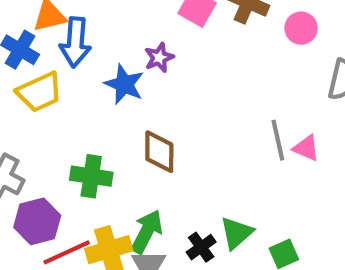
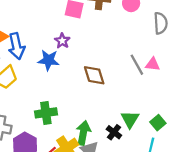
brown diamond: (159, 152) -> (94, 75), moved

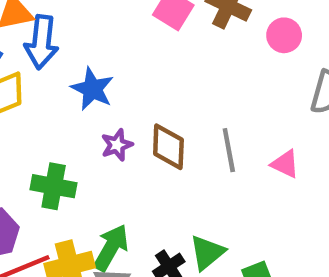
purple star: (62, 41) -> (117, 145), moved
gray line: (137, 65) -> (229, 150), moved

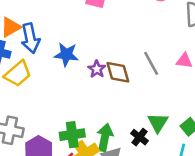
purple star: (117, 145) -> (97, 69), moved
green cross: (54, 186) -> (72, 135), moved

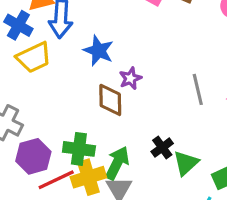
brown diamond: (118, 72) -> (110, 100), moved
black cross: (139, 137) -> (162, 148), moved

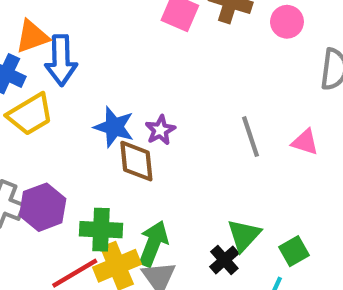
blue star: (98, 51) -> (114, 127), moved
black cross: (162, 148) -> (224, 260), moved
purple hexagon: (33, 156) -> (43, 207), moved

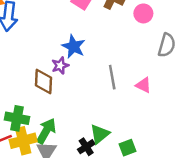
blue star: (114, 127) -> (74, 46), moved

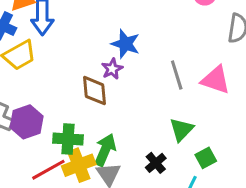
pink triangle: (143, 85) -> (216, 80), size x1.5
green triangle: (100, 134) -> (182, 129), moved

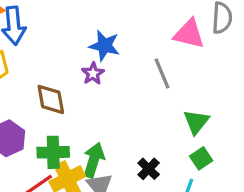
pink triangle: (216, 80) -> (189, 34), moved
brown diamond: (94, 91) -> (51, 99), moved
green triangle: (182, 129) -> (196, 122), moved

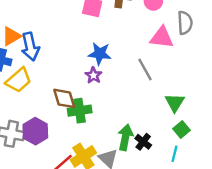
green cross: (53, 152) -> (80, 111), moved
green arrow: (94, 160) -> (125, 137), moved

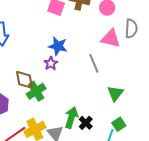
green cross: (80, 111) -> (36, 91), turned -30
green square: (182, 129) -> (119, 124), moved

